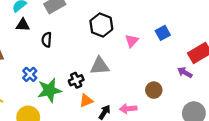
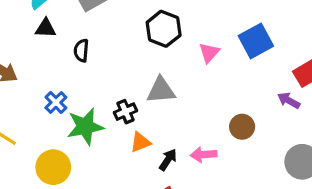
blue square: (163, 33) -> (256, 41), size x1.5

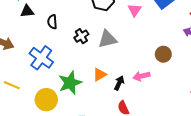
blue cross: (56, 102) -> (41, 58), size x1.6
black cross: (126, 112) -> (81, 36), moved
green star: (85, 126) -> (70, 83), moved

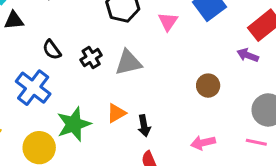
black semicircle: (52, 22) -> (52, 50), moved, turned -32
pink arrow: (141, 76) -> (203, 143), moved
black arrow: (119, 83) -> (144, 126), turned 144

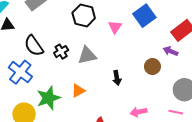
black semicircle: (52, 50) -> (34, 46), size x1.5
brown circle: (208, 86) -> (152, 66), moved
black arrow: (144, 126) -> (117, 78), moved

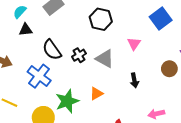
pink triangle: (115, 27) -> (134, 44), moved
gray triangle: (87, 55) -> (105, 59), turned 42

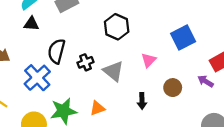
black semicircle: (52, 50) -> (56, 51), turned 40
brown circle: (169, 69) -> (173, 88), moved

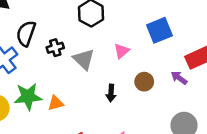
orange triangle: (97, 108) -> (56, 103), moved

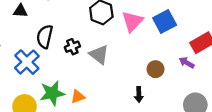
pink triangle: (122, 51) -> (132, 21), moved, size x1.5
black arrow: (111, 93) -> (139, 95), moved

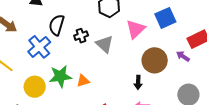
pink triangle: (132, 21) -> (136, 29), moved
brown circle: (156, 69) -> (155, 60), size x1.6

